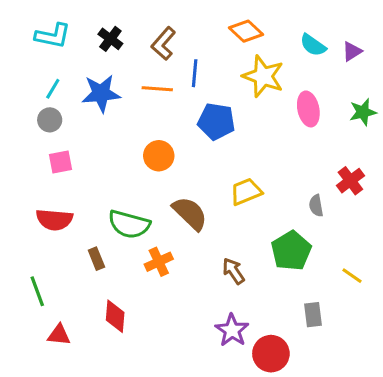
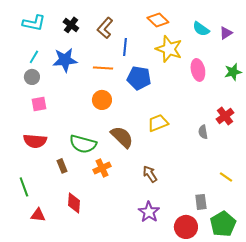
orange line: (157, 89) -> (103, 68), moved
green pentagon: (291, 251) -> (223, 224), moved
red circle: (271, 354) -> (186, 227), moved

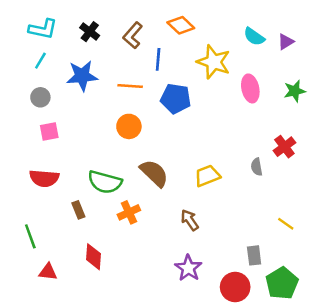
orange diamond: (158, 20) -> (181, 25), moved
cyan line: (34, 57) -> (40, 61), moved
yellow trapezoid: (158, 123) -> (207, 176), moved

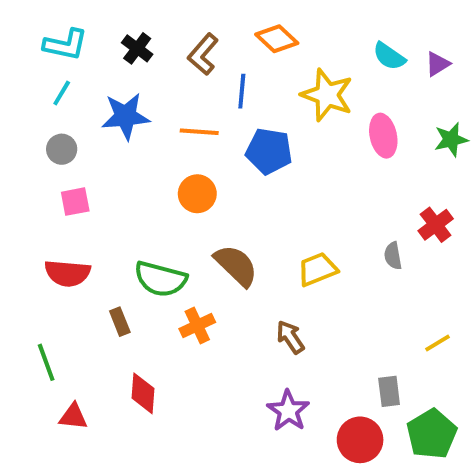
yellow line: (286, 224) -> (438, 343), turned -66

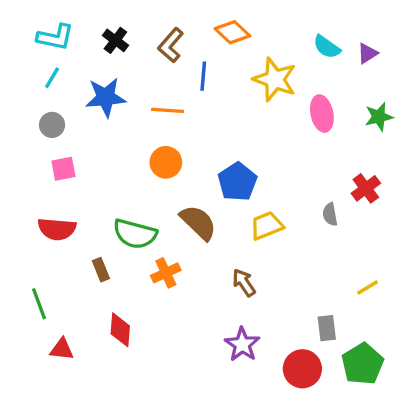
blue pentagon: (269, 151) -> (237, 182), moved, turned 30

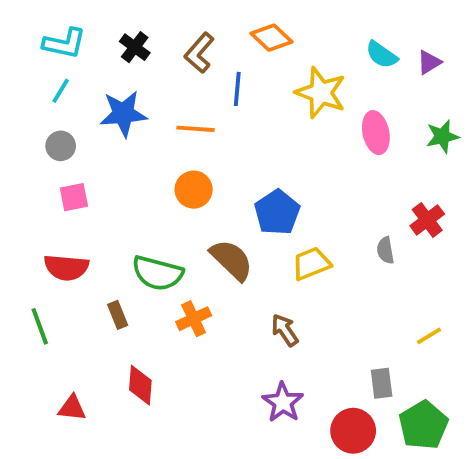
green line: (39, 304) -> (40, 326), moved

